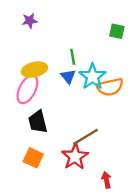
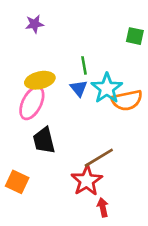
orange square: (33, 158) -> (17, 182), moved
red arrow: (106, 180) -> (103, 207), moved

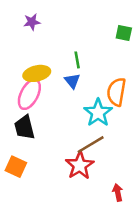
cyan star: (107, 88) -> (98, 113), moved
orange semicircle: (127, 100) -> (116, 92), turned 112
black trapezoid: (44, 140) -> (24, 127), moved
red arrow: (103, 207) -> (118, 192), moved

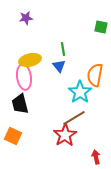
pink ellipse: (29, 94) -> (24, 77), turned -35

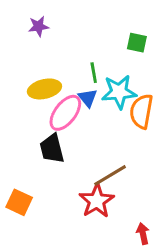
green square: (101, 27) -> (137, 43), moved
pink ellipse: (24, 77) -> (65, 113), moved, turned 45
cyan star: (80, 92) -> (119, 92), moved, turned 30
black trapezoid: (20, 104) -> (52, 149), moved

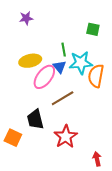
black trapezoid: (52, 149) -> (35, 119), moved
brown line: (110, 175) -> (63, 98), moved

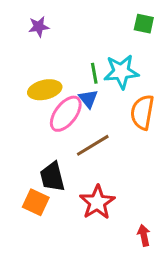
green square: (93, 29) -> (144, 24), moved
cyan star: (81, 63) -> (121, 72), moved
orange square: (13, 138) -> (36, 202), moved

